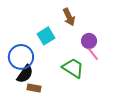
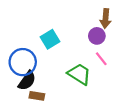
brown arrow: (69, 17) -> (106, 18), moved, turned 30
purple circle: (89, 41) -> (97, 36), moved

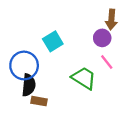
black semicircle: (27, 81) -> (29, 85), turned -30

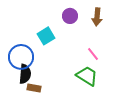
purple circle: (102, 38) -> (70, 16), moved
green trapezoid: (84, 78) -> (87, 76), moved

